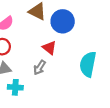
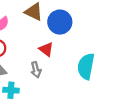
gray arrow: (40, 68) -> (36, 70), turned -48

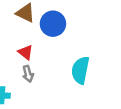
red triangle: (46, 49) -> (25, 52), moved

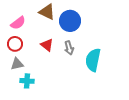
gray arrow: (28, 74) -> (69, 48), moved

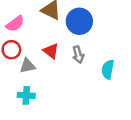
cyan semicircle: (93, 60) -> (108, 69), size x0.7
gray triangle: (17, 64) -> (27, 66), moved

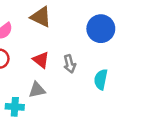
blue circle: (79, 21) -> (101, 29), moved
gray triangle: (27, 66) -> (37, 90), moved

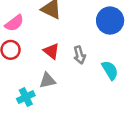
cyan semicircle: (101, 79) -> (110, 70), turned 138
cyan cross: (15, 107) -> (26, 97), turned -30

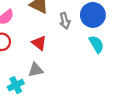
gray arrow: (79, 55) -> (65, 21), moved
cyan semicircle: (110, 70) -> (96, 44), moved

